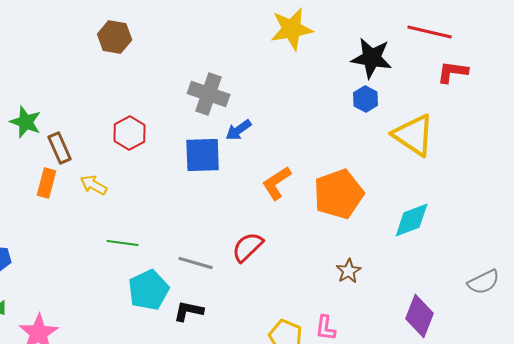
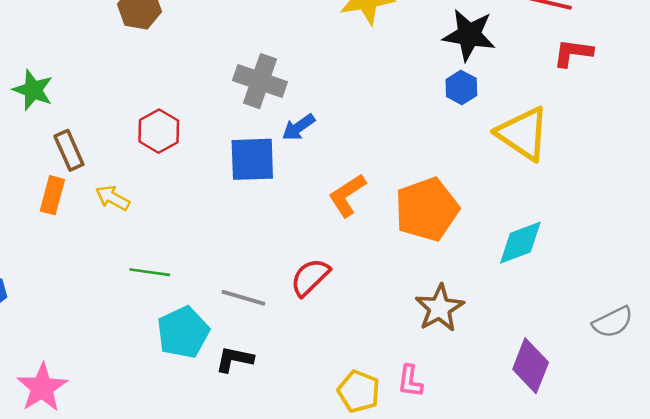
green star: (26, 122) -> (33, 90), moved
brown star: (349, 271) -> (440, 308), size x1.5

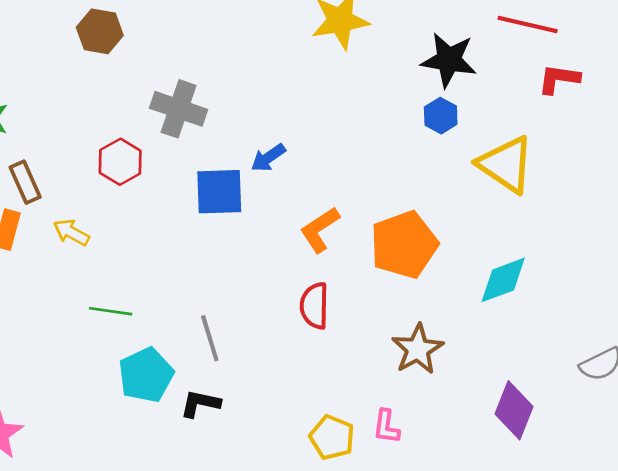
gray cross: (260, 81) -> (179, 109), moved
red semicircle: (310, 277) -> (314, 306), moved, turned -45
gray line: (243, 298) -> (210, 338), turned 57

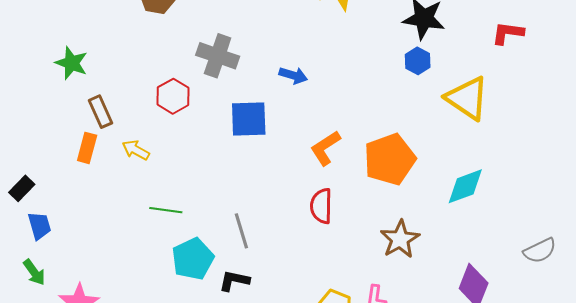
blue arrow: (268, 158) -> (293, 75), moved, turned -128

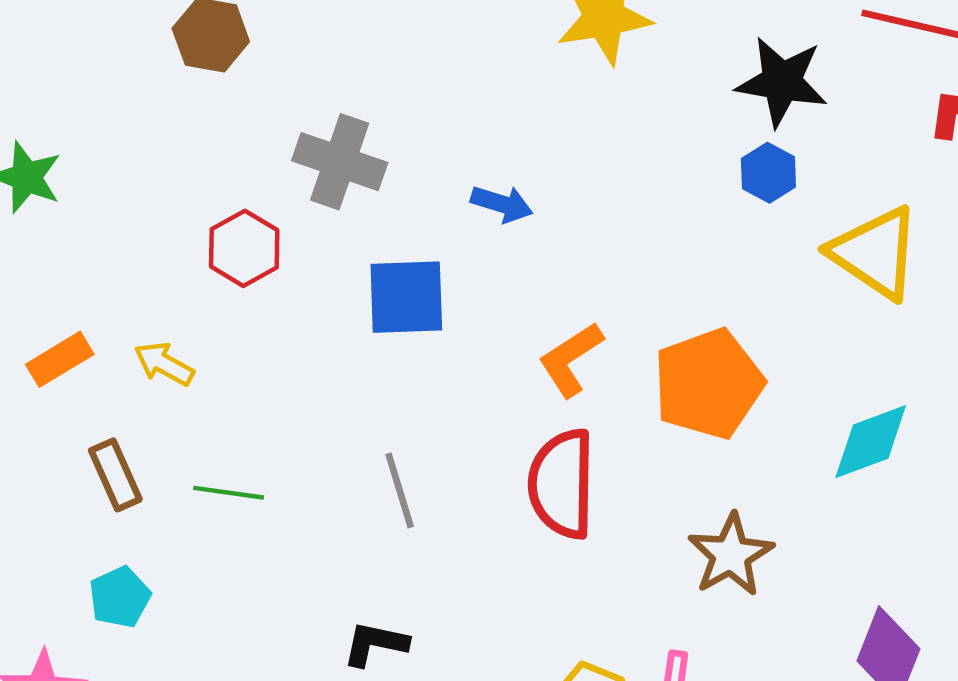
brown rectangle: (101, 112) -> (115, 475), moved
orange rectangle: (87, 148) -> (60, 359), turned 44
red semicircle: (321, 206) -> (562, 484), size x1.4
gray line: (241, 231) -> (400, 490), moved
cyan pentagon: (193, 259) -> (120, 597), moved, size x0.7

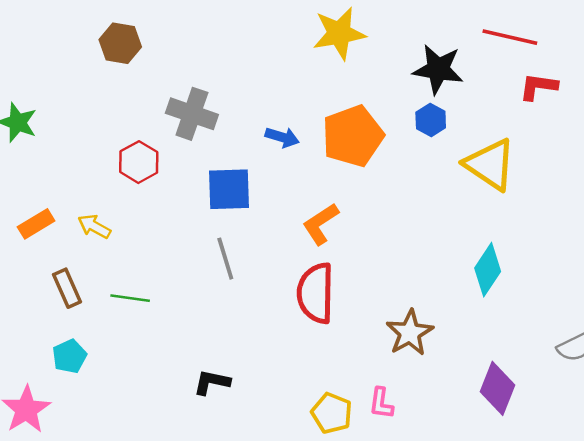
orange pentagon: (708, 384) -> (353, 136), moved
cyan diamond: (871, 442) -> (488, 270), turned -36
gray line: (400, 490) -> (225, 259), moved

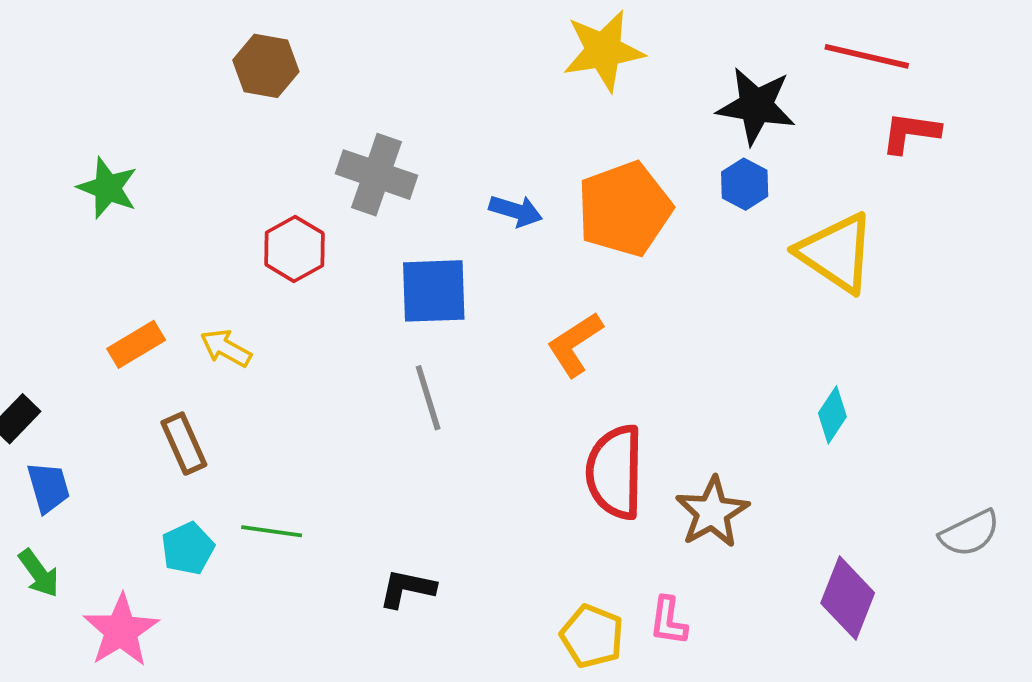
cyan diamond: (488, 270) -> (832, 415), size x0.7
red semicircle: (316, 293) -> (615, 472), moved
green line: (130, 298) -> (272, 531), moved

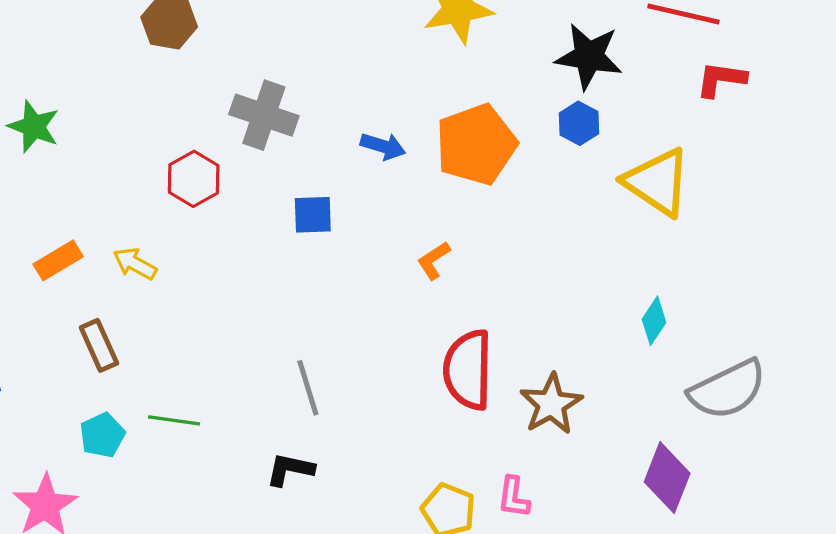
blue square: (434, 291) -> (313, 215), size x0.7
orange L-shape: (575, 344) -> (434, 260), size x0.7
gray line: (428, 398) -> (308, 388), moved
gray semicircle: (970, 533) -> (728, 389), moved, size x1.5

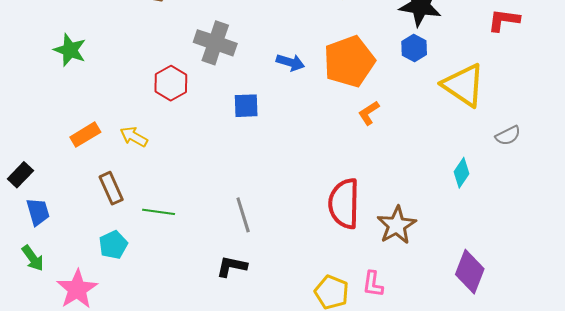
orange L-shape: (434, 260) -> (369, 113), moved
gray semicircle: (728, 389) -> (508, 136), moved, size x0.5
green line: (174, 420) -> (159, 212), moved

